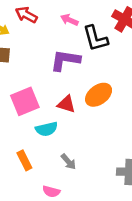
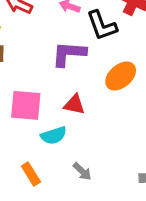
orange ellipse: (99, 95) -> (121, 76), moved
pink square: (25, 101) -> (26, 105), turned 32

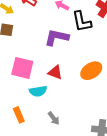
orange ellipse: (121, 76) -> (91, 71), moved

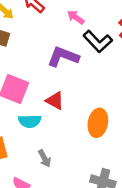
black L-shape: (82, 22) -> (98, 41), turned -40
orange ellipse: (91, 71) -> (98, 123), moved, turned -55

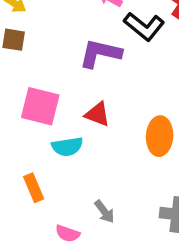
gray arrow: (45, 158) -> (104, 212), moved

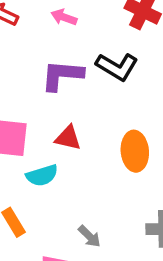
black L-shape: (144, 26) -> (117, 67), moved

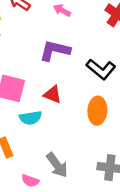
black L-shape: (117, 67) -> (101, 69), moved
gray arrow: (89, 236) -> (57, 165), size x1.5

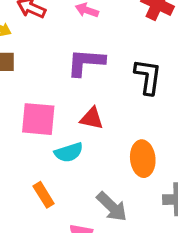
black L-shape: (101, 69) -> (148, 77), turned -112
orange ellipse: (97, 111) -> (143, 159), moved

